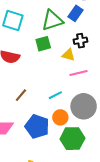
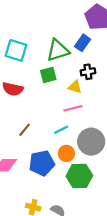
pink line: (79, 73) -> (73, 108), moved
blue pentagon: (37, 126) -> (42, 163), turned -30

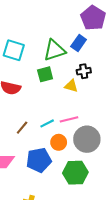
pink line: (73, 108) -> (69, 119), moved
cyan line: (61, 130) -> (47, 123), moved
orange circle: (66, 153) -> (59, 142), moved

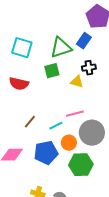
cyan line: (47, 123) -> (56, 126), moved
orange circle: (59, 142) -> (69, 143), moved

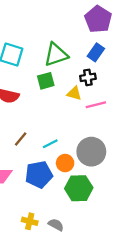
blue rectangle: (84, 41) -> (96, 52), moved
pink line: (75, 114) -> (96, 105), moved

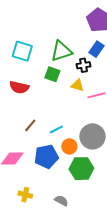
black cross: (88, 77) -> (83, 65), moved
green square: (46, 81) -> (52, 74), turned 35
yellow cross: (30, 221) -> (25, 195), moved

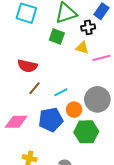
red semicircle: (19, 87) -> (27, 66), moved

